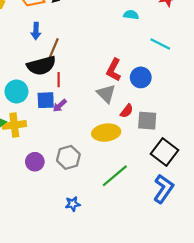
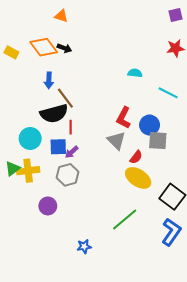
cyan semicircle: (131, 15) -> (135, 73), moved
brown line: (53, 49) -> (65, 98), turned -60
gray square: (147, 121) -> (158, 141), moved
yellow ellipse: (106, 133) -> (138, 178), moved, turned 40
gray hexagon: (68, 157) -> (68, 175), moved

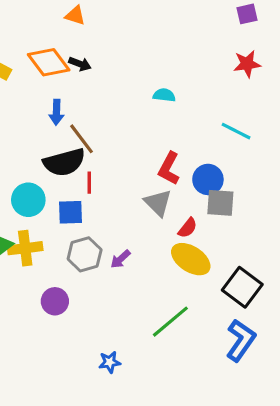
cyan semicircle: (135, 73) -> (164, 95), moved
purple arrow: (72, 152) -> (120, 259), moved

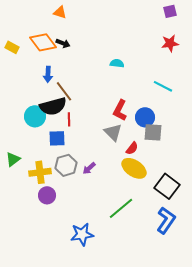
cyan circle: (28, 200) -> (35, 116), moved
yellow cross: (25, 248) -> (40, 172), moved
blue star: (110, 362) -> (82, 234), size x1.6

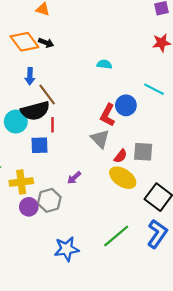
blue circle: (145, 117) -> (126, 105), moved
gray square: (153, 132) -> (143, 152), moved
gray hexagon: (66, 165) -> (49, 200), moved
green line: (121, 208) -> (116, 236), moved

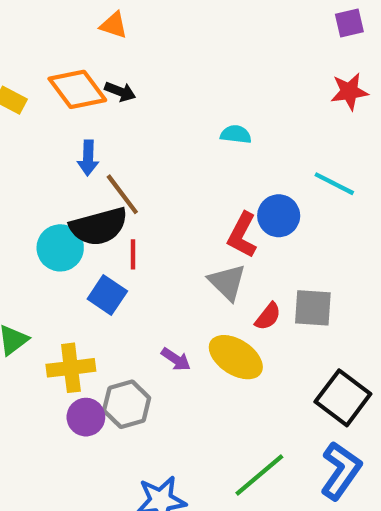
blue square: (40, 145) -> (107, 295), turned 36
purple arrow: (74, 178) -> (176, 359), turned -104
yellow ellipse: (123, 178) -> (236, 357), moved

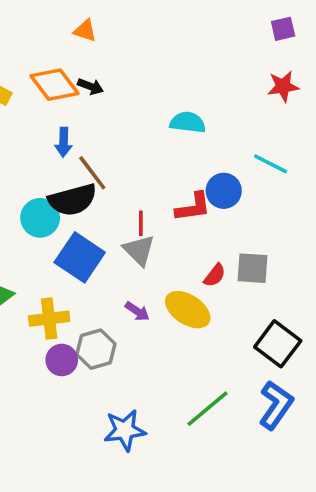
cyan semicircle: (236, 134) -> (188, 122), size x1.4
red L-shape: (242, 235) -> (193, 207), turned -126
red line: (133, 254) -> (141, 223), moved
gray triangle: (227, 282) -> (139, 250), moved
blue square: (107, 295) -> (80, 257), size x1.5

